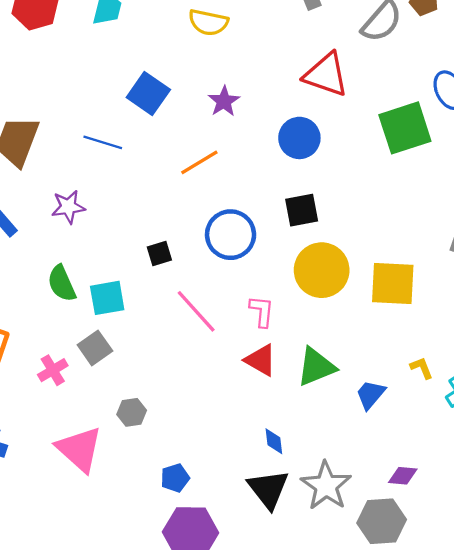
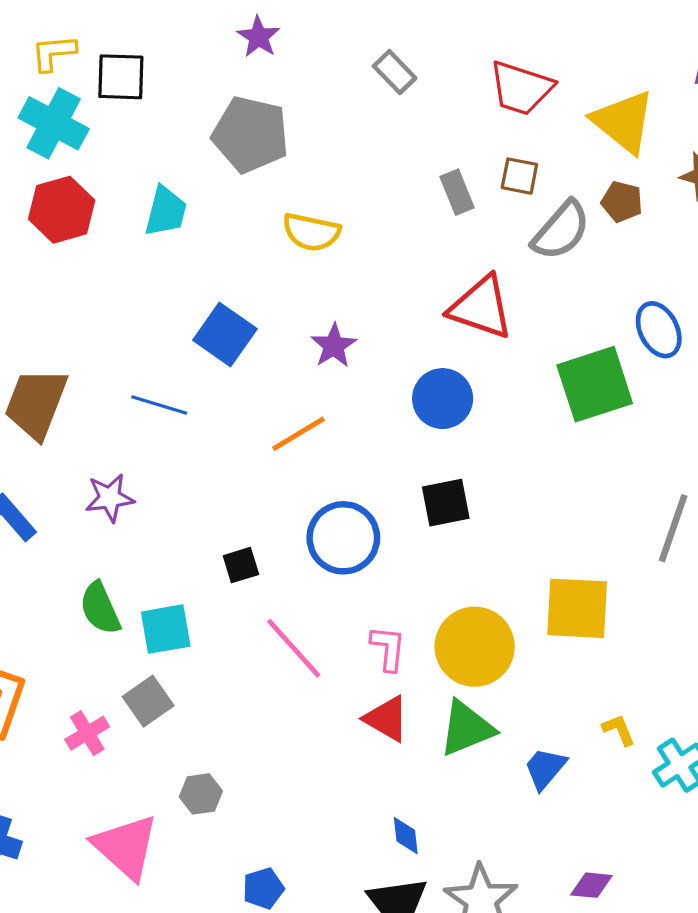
yellow circle: (322, 270) -> (475, 647), moved

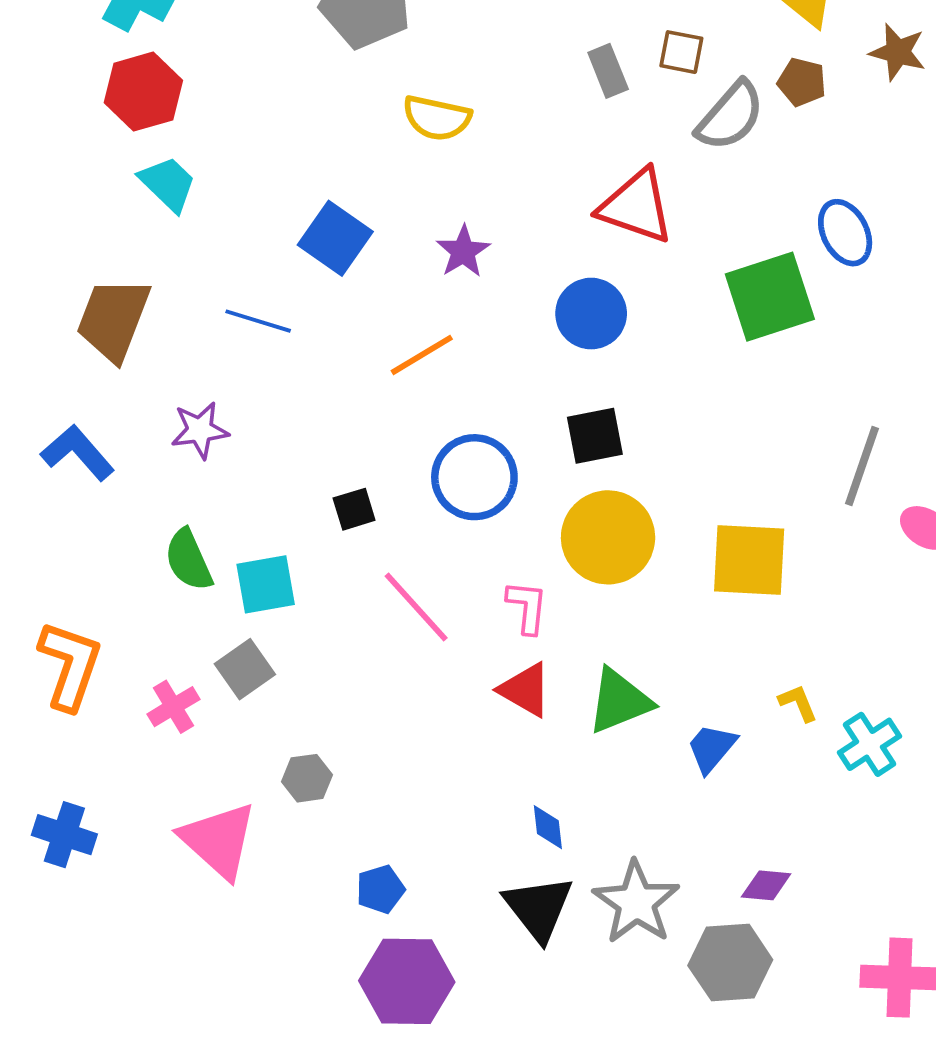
cyan trapezoid: (166, 211) -> (168, 184), moved, turned -60
yellow circle: (475, 647) -> (608, 537), moved

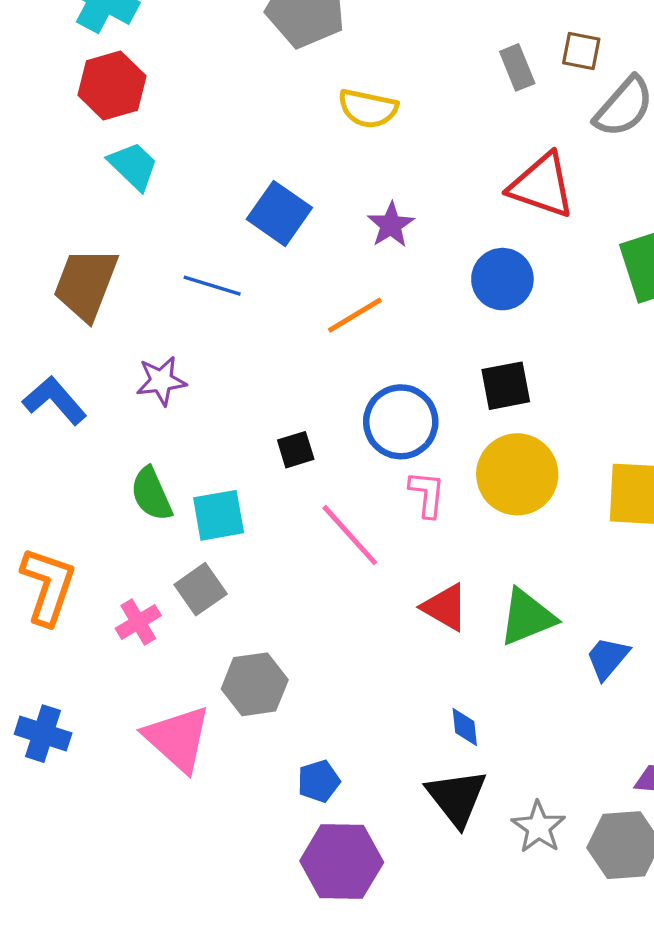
pink L-shape: (527, 607) -> (427, 494), moved
gray hexagon: (307, 778) -> (255, 684), size x1.5
gray star: (636, 902) -> (539, 827), moved, size x0.7

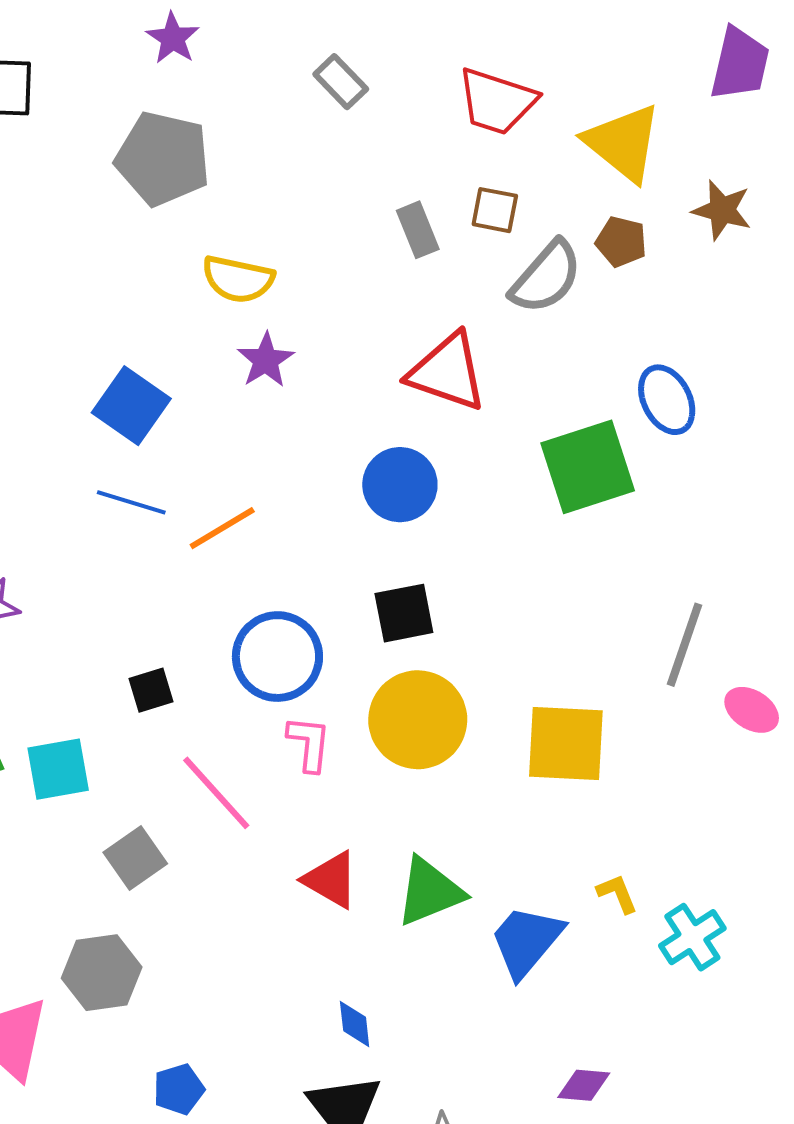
purple star: (391, 225) -> (266, 360), moved
blue line: (212, 286) -> (131, 502), moved
gray square: (201, 589) -> (135, 858), moved
blue trapezoid: (607, 658) -> (526, 941), size x1.4

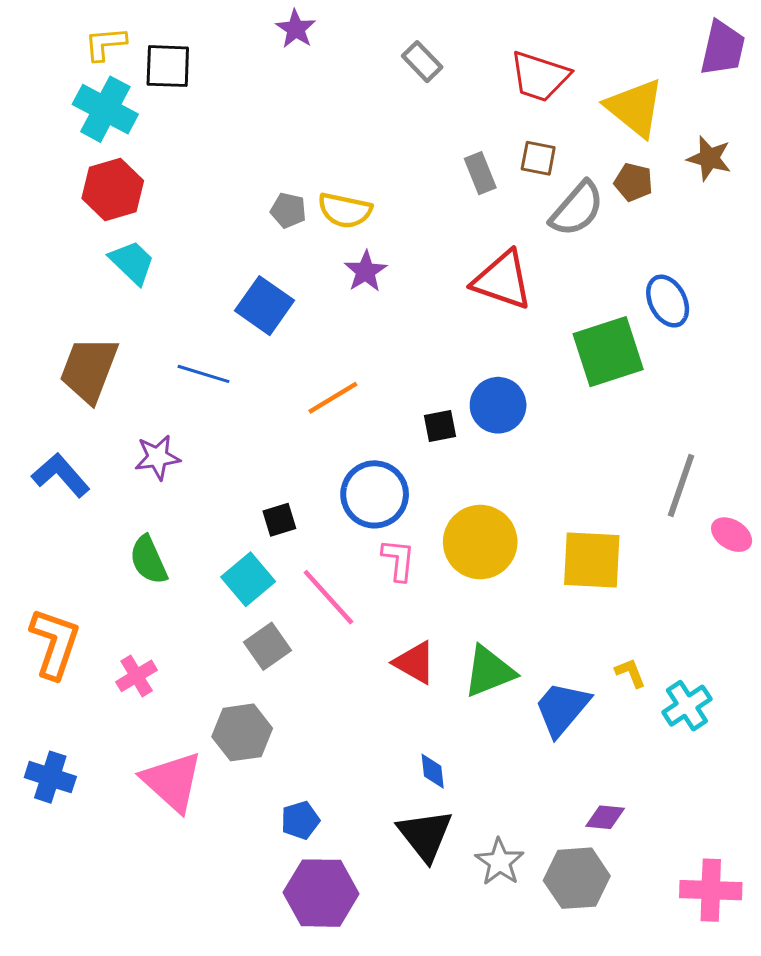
gray pentagon: (163, 159) -> (288, 210), moved, size x0.5
blue circle: (400, 485) -> (498, 405), moved
blue line: (131, 502) -> (204, 374), moved
black square: (404, 613) -> (440, 426), moved, size x0.7
cyan square: (58, 769) -> (248, 579), moved, turned -30

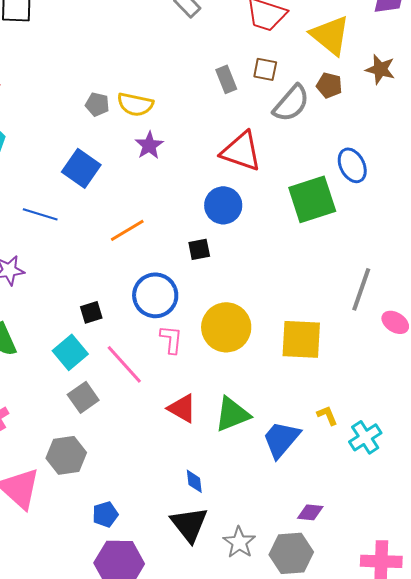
blue circle: (498, 405) -> (223, 205), moved

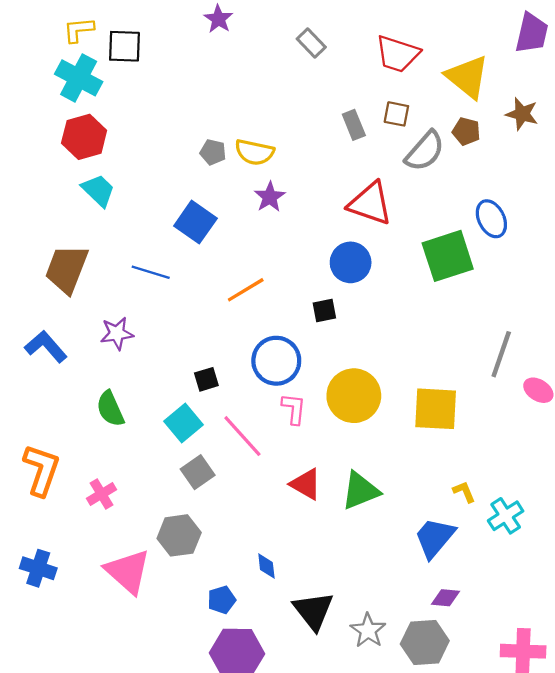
blue trapezoid: (281, 439) -> (435, 538), moved
blue diamond: (194, 481) -> (266, 566), moved

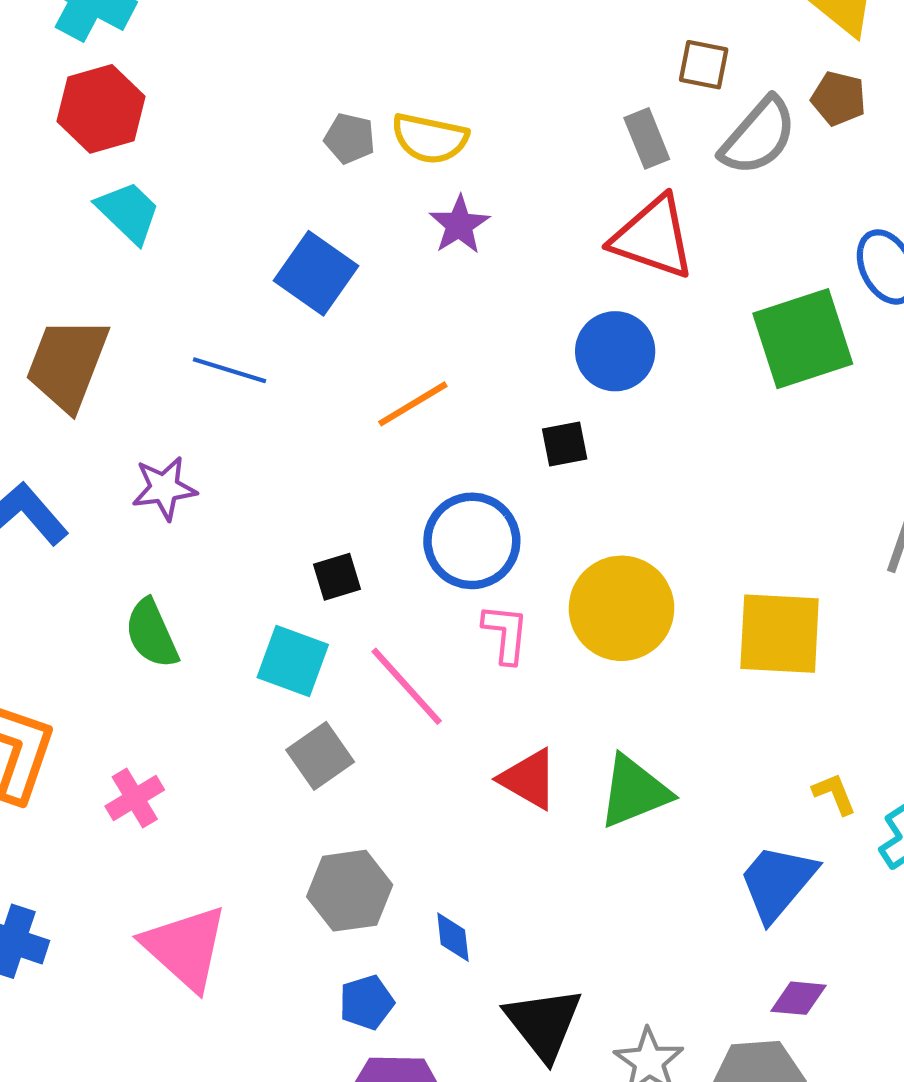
gray rectangle: (354, 125) -> (647, 138), moved
cyan square: (183, 423) -> (293, 661), turned -30
gray hexagon: (179, 535) -> (350, 891), moved

